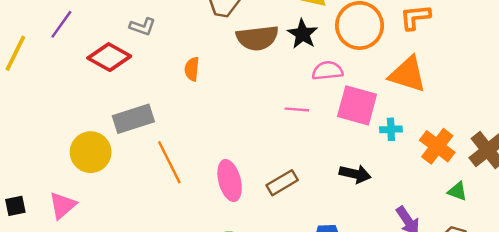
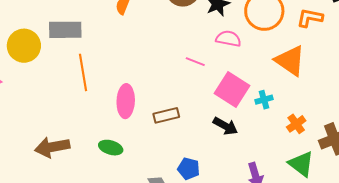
pink square: (357, 105) -> (232, 89), moved
cyan cross: (391, 129) -> (264, 100), turned -30
orange cross: (437, 146) -> (296, 124), size x0.7
green triangle: (457, 191) -> (301, 164), size x1.6

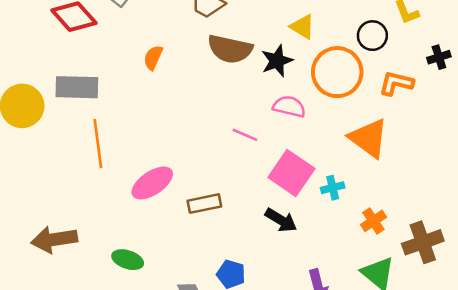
pink ellipse: (126, 101) -> (152, 183), turned 52
green ellipse: (111, 148) -> (128, 260), moved

